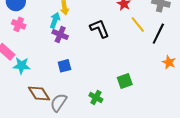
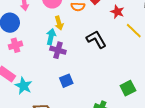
pink cross: (19, 24) -> (16, 45), turned -32
cyan star: (21, 66) -> (24, 86), turned 30

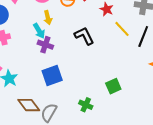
cyan arrow: (51, 37) -> (39, 31), turned 133
blue square: (66, 81) -> (52, 76), size x1.5

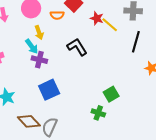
yellow line: (122, 29) -> (110, 25), moved
green cross: (86, 105) -> (98, 113), moved

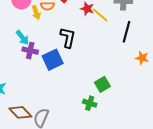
yellow arrow: (39, 32) -> (36, 12), moved
black L-shape: (77, 47) -> (68, 38), turned 45
blue square: (49, 90) -> (53, 60), moved

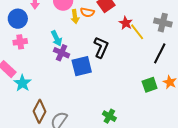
green square: (102, 84) -> (150, 85), moved
brown diamond: (20, 112) -> (40, 111), turned 60

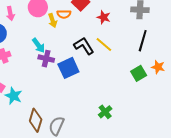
yellow line: (137, 32) -> (104, 44), moved
black L-shape: (101, 47) -> (84, 46), turned -45
green cross: (109, 116) -> (105, 112), turned 32

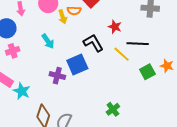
red star: (104, 17) -> (115, 27), moved
black line: (143, 41) -> (138, 44), moved, turned 75
yellow line: (104, 44) -> (122, 54), moved
purple cross: (46, 59) -> (57, 76), moved

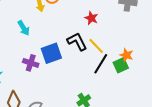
black L-shape: (93, 43) -> (77, 42), moved
black line: (138, 44) -> (101, 64), moved, turned -65
orange star: (167, 66) -> (126, 55), moved

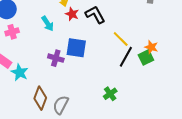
red star: (91, 18) -> (72, 14), moved
black L-shape: (77, 42) -> (95, 15), moved
blue square: (51, 53) -> (76, 48), turned 30

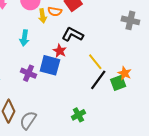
red star: (72, 14) -> (60, 51), moved
black L-shape: (95, 15) -> (73, 34), turned -40
cyan arrow: (48, 24) -> (24, 38), turned 35

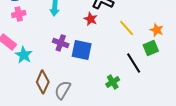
blue square: (50, 65) -> (82, 50), moved
orange star: (125, 73) -> (157, 30), moved
black line: (98, 80) -> (134, 63), moved, turned -65

